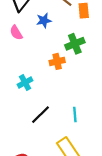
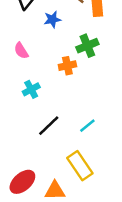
pink semicircle: (16, 33) -> (21, 51), moved
cyan line: (75, 115) -> (87, 126), turned 56

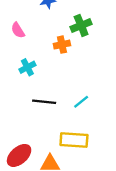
black line: (49, 126) -> (44, 102), turned 50
yellow rectangle: (80, 166) -> (74, 140), turned -52

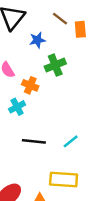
green cross: (81, 25) -> (55, 65), moved
orange cross: (62, 45) -> (30, 85), moved, turned 35

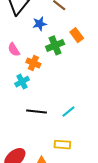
orange rectangle: (80, 29) -> (77, 35), moved, turned -32
yellow rectangle: (64, 180) -> (62, 145), size x0.7

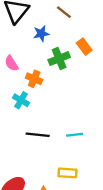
cyan cross: (22, 82) -> (21, 100), turned -32
cyan line: (68, 112) -> (75, 135), turned 32

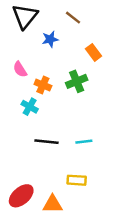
green cross: (59, 59) -> (77, 81), moved

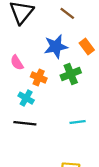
blue star: (50, 39) -> (56, 47), moved, size x1.5
black line: (46, 142) -> (25, 123), moved
cyan line: (84, 142) -> (78, 122), moved

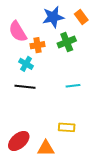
pink semicircle: (17, 63) -> (18, 32), size x1.5
orange cross: (39, 77) -> (37, 45), turned -32

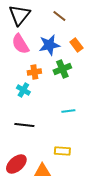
pink semicircle: (18, 32) -> (20, 44), moved
black line: (25, 87) -> (24, 125), moved

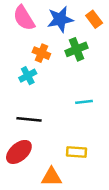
orange cross: (34, 72) -> (41, 53), turned 32
cyan cross: (23, 90) -> (28, 76), turned 32
red ellipse: (16, 164) -> (19, 152), moved

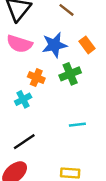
pink semicircle: (24, 18) -> (19, 44), turned -40
black line: (29, 119) -> (24, 142), turned -40

